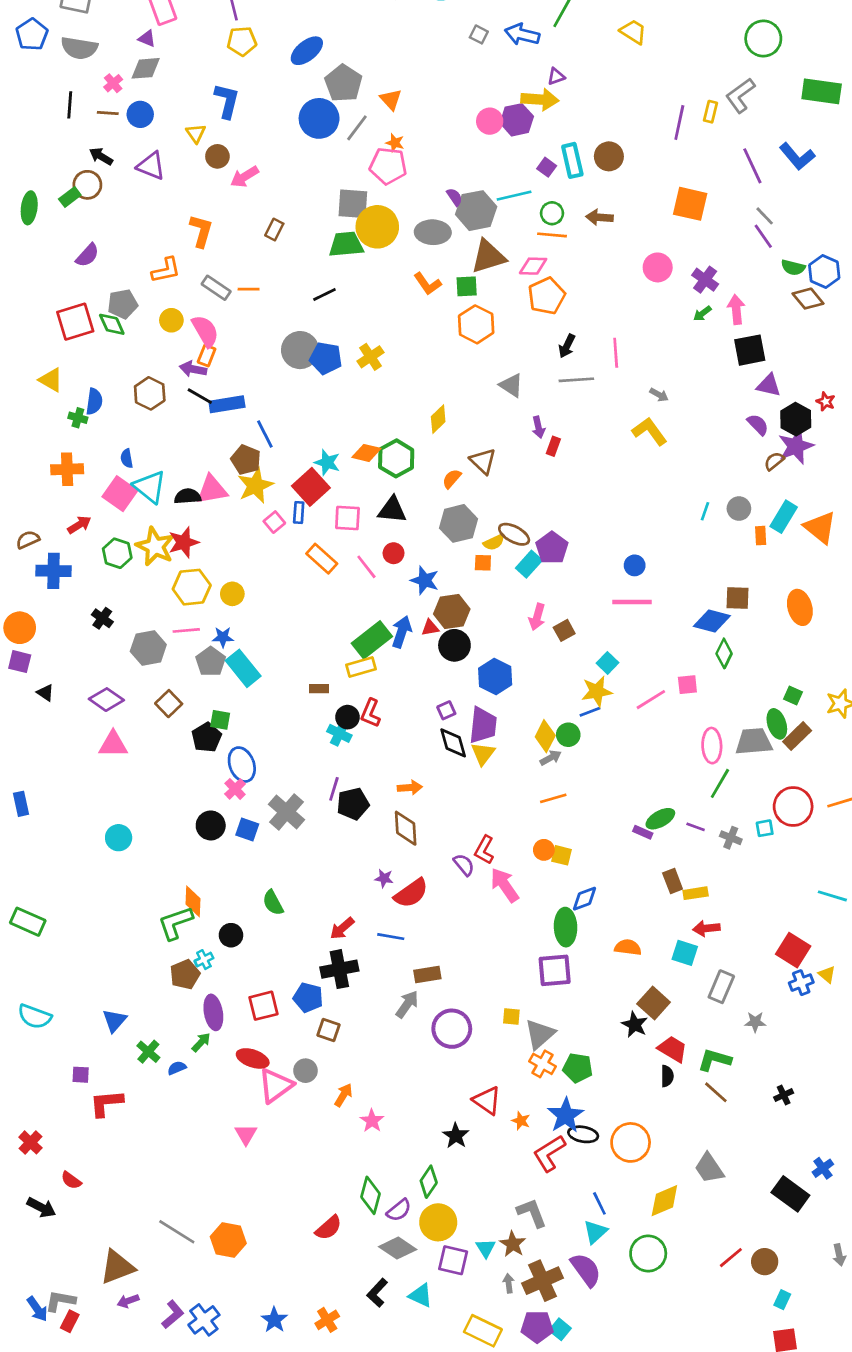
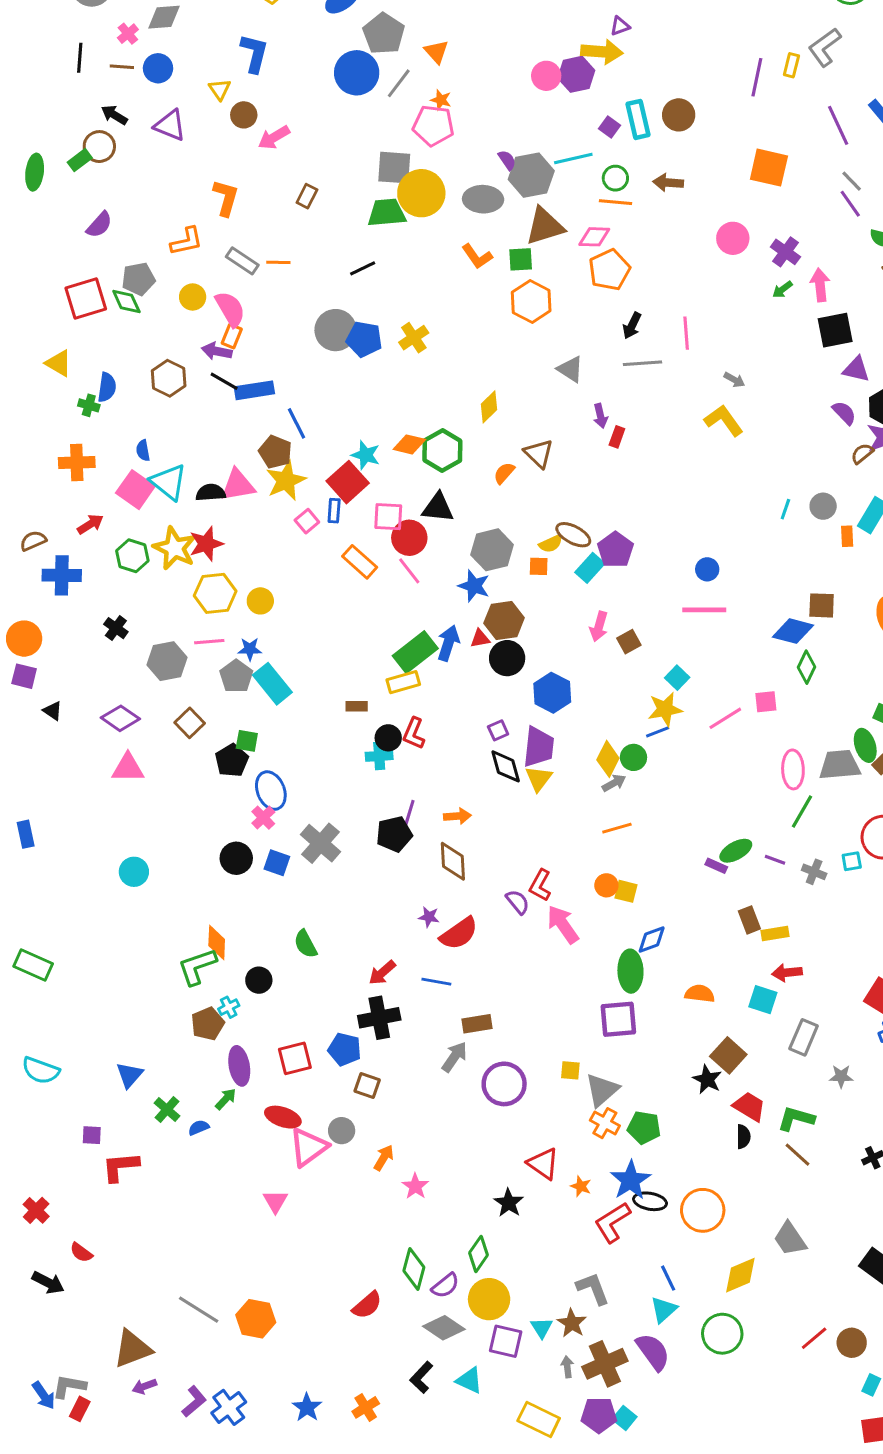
gray hexagon: (459, 523) -> (492, 550), moved
red circle: (394, 553) -> (409, 538), moved, size x1.5
cyan cross: (339, 733) -> (379, 756), turned -30
purple line: (334, 789) -> (409, 813), moved

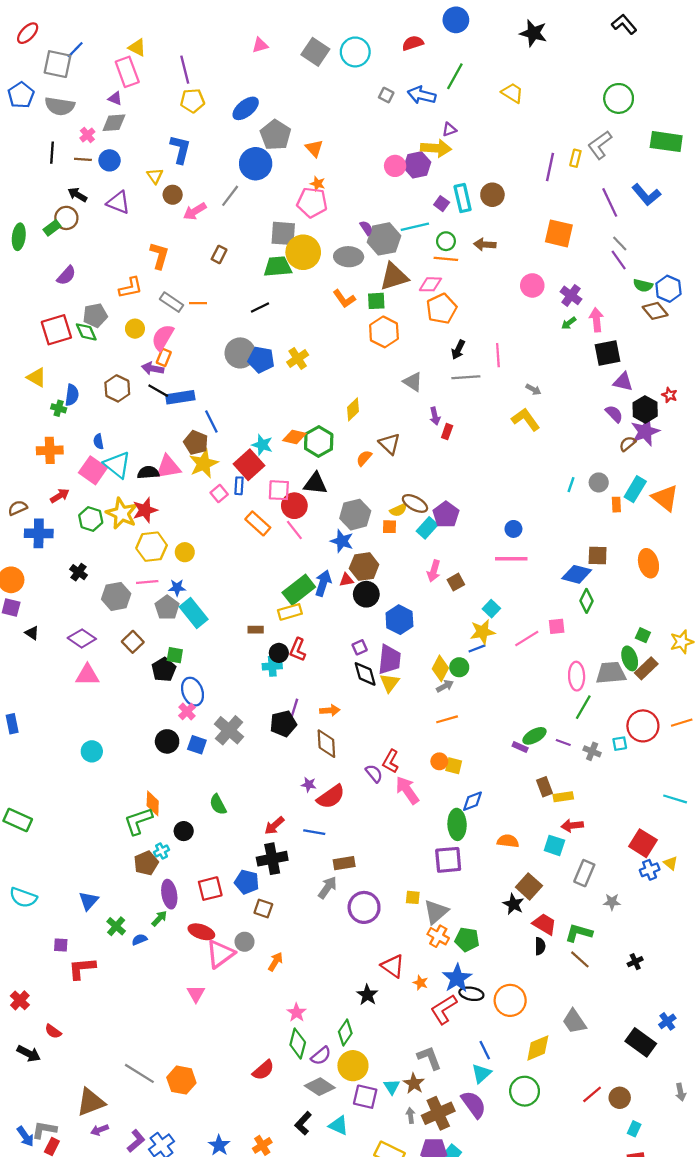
gray line: (399, 83) -> (230, 196), moved
pink semicircle: (230, 309) -> (163, 337), turned -120
pink star: (415, 1186) -> (297, 1013), moved

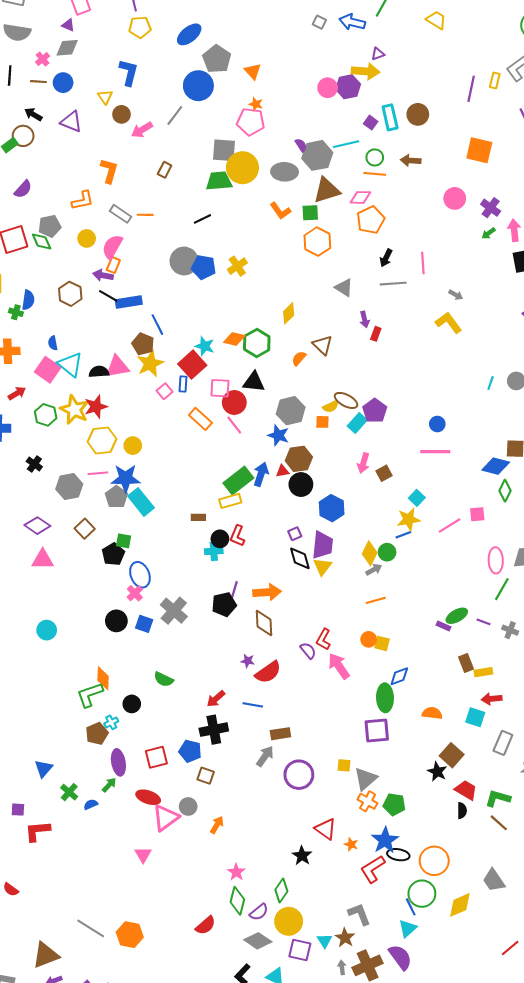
blue star: (177, 588) -> (126, 478), size x1.8
orange arrow: (330, 710) -> (267, 592), size x1.5
green semicircle: (218, 804) -> (164, 679), turned -36
green circle: (525, 1091) -> (422, 894), moved

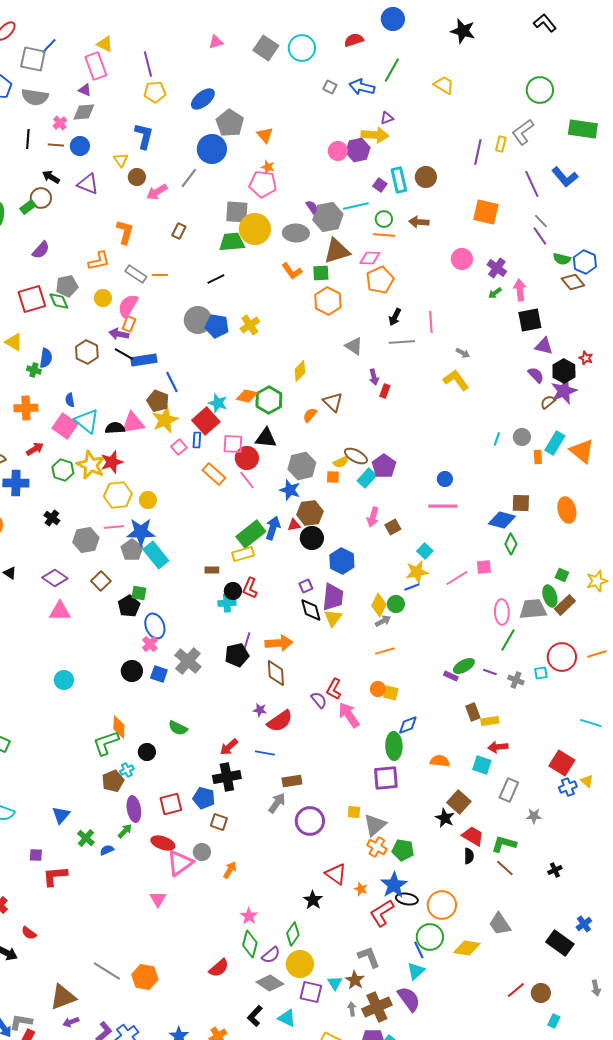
yellow diamond: (460, 905) -> (467, 948), turned 32

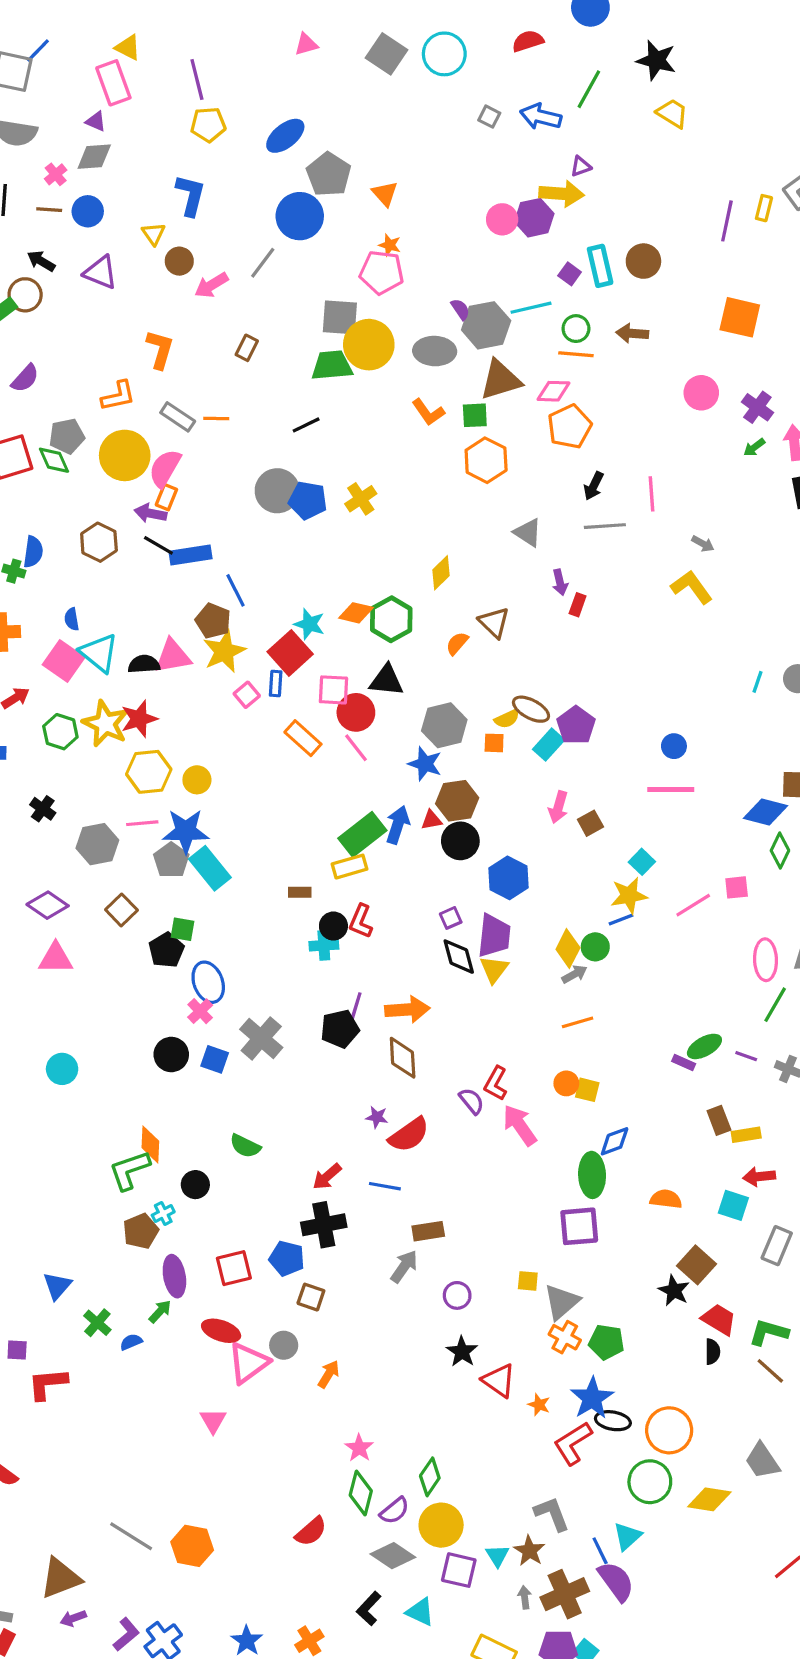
black star: (463, 31) -> (656, 60), moved
yellow circle: (103, 298) -> (125, 455), size x1.8
purple circle: (310, 821) -> (457, 1295), size x0.6
black star: (313, 900) -> (462, 1352), moved
blue line: (419, 950) -> (600, 1551), moved

